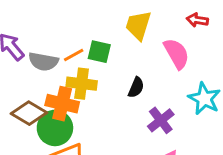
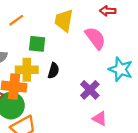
orange line: (74, 55) -> (16, 20), moved
black semicircle: (136, 87) -> (54, 71), moved

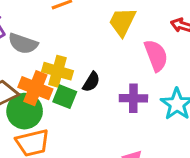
green square: (37, 44) -> (65, 97), moved
purple cross: (90, 90) -> (133, 98), moved, turned 30

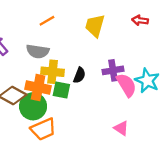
gray semicircle: (23, 44) -> (38, 51), moved
pink semicircle: (156, 55) -> (126, 85), moved
purple cross: (133, 98) -> (113, 70), moved

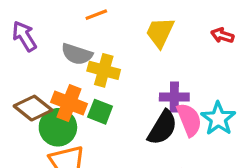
yellow cross: (53, 72) -> (104, 70), moved
black semicircle: (79, 75) -> (162, 128), moved, size x1.6

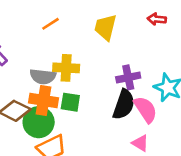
gray semicircle: (77, 54) -> (43, 76), moved
pink semicircle: (189, 120) -> (146, 109), moved

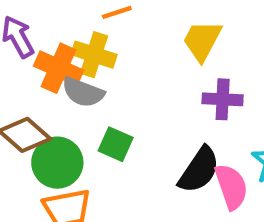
yellow cross: (66, 68) -> (94, 55), moved
purple cross: (128, 77) -> (223, 99), moved
orange cross: (43, 100) -> (59, 68), moved

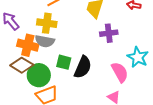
orange cross: (59, 68) -> (28, 45), moved
black semicircle: (199, 170) -> (83, 67), moved

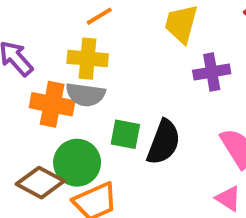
brown diamond: (22, 65) -> (40, 183), moved

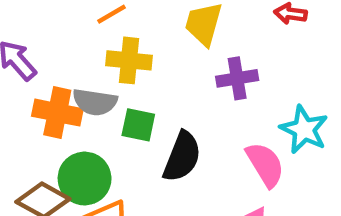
yellow cross: (88, 59) -> (129, 60), moved
green square: (125, 134) -> (138, 125), moved

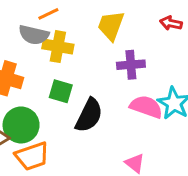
gray semicircle: (95, 102) -> (34, 35), moved
pink semicircle: (265, 165) -> (146, 107), moved, turned -44

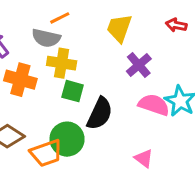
yellow cross: (58, 47) -> (62, 63), moved
purple cross: (131, 65) -> (139, 65), turned -35
green circle: (21, 125) -> (67, 139), moved

